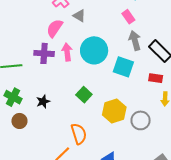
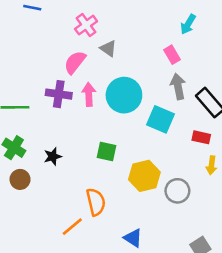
green square: (84, 95) -> (106, 152), turned -35

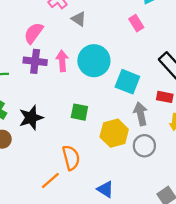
pink semicircle: (75, 62) -> (34, 33), moved
gray arrow: (178, 86) -> (141, 114), moved
black star: (53, 156) -> (31, 118), size x1.5

